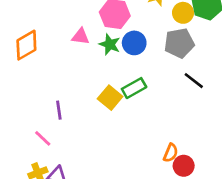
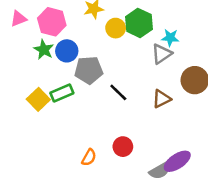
pink triangle: (81, 36) -> (19, 19), moved, turned -36
gray pentagon: (179, 43) -> (89, 70), moved
red circle: (184, 166) -> (123, 147), moved

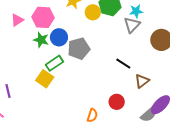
black line: (118, 92) -> (123, 64), moved
green rectangle: (62, 93) -> (55, 63), moved
brown triangle: (162, 99) -> (142, 81), moved

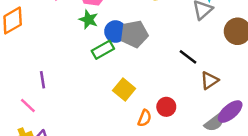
blue circle: (59, 37) -> (115, 32), moved
yellow square: (45, 79) -> (124, 90), moved
red circle: (117, 102) -> (166, 107), moved

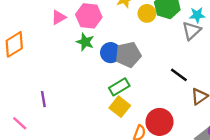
green rectangle: (103, 50) -> (119, 87), moved
pink line: (28, 106) -> (20, 123), moved
red circle: (166, 107) -> (159, 122), size x1.5

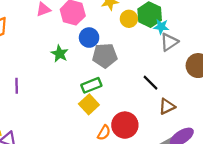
cyan star: (197, 15) -> (161, 27), moved
green star: (85, 42) -> (60, 54), moved
blue circle: (111, 53) -> (89, 38), moved

